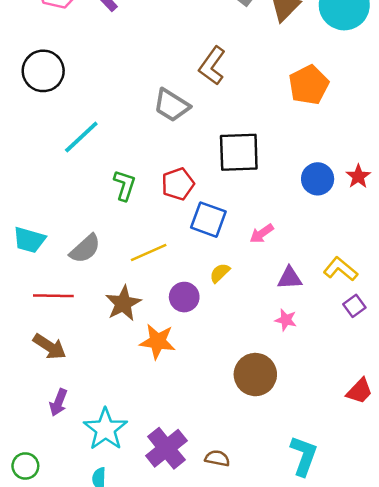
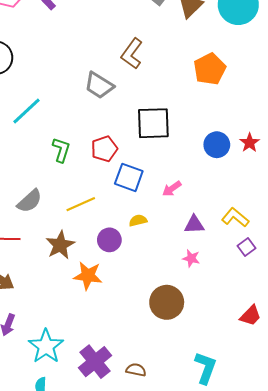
yellow semicircle: (220, 273) -> (138, 220), turned 30

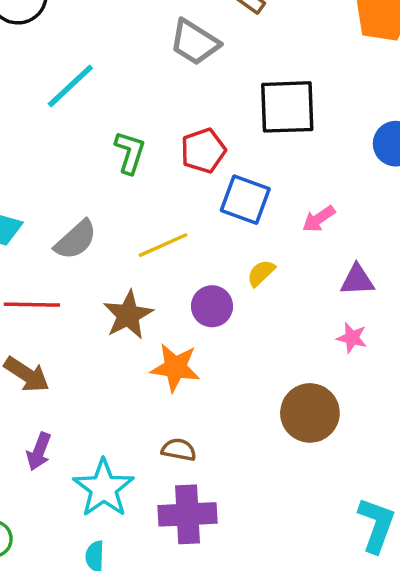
yellow semicircle: (138, 220) -> (261, 273), turned -30
purple cross: (95, 362) -> (188, 514), turned 36
brown semicircle: (136, 370) -> (179, 450), moved

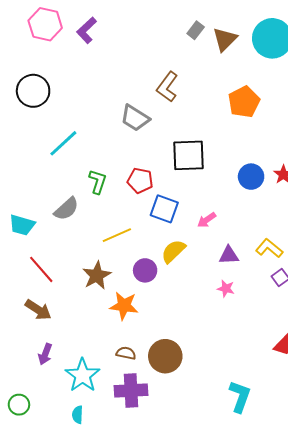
red pentagon: (203, 151) -> (140, 181), turned 30
gray semicircle: (76, 240) -> (66, 209), moved
yellow semicircle: (261, 273) -> (173, 251), size x1.5
red line: (32, 305) -> (41, 269), turned 48
brown circle: (310, 413) -> (165, 356), moved

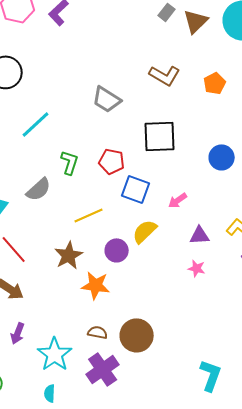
brown L-shape: (167, 87) -> (165, 75), moved, turned -96
orange pentagon: (244, 102) -> (215, 83), size x0.7
purple cross: (131, 390) -> (103, 369), turned -32

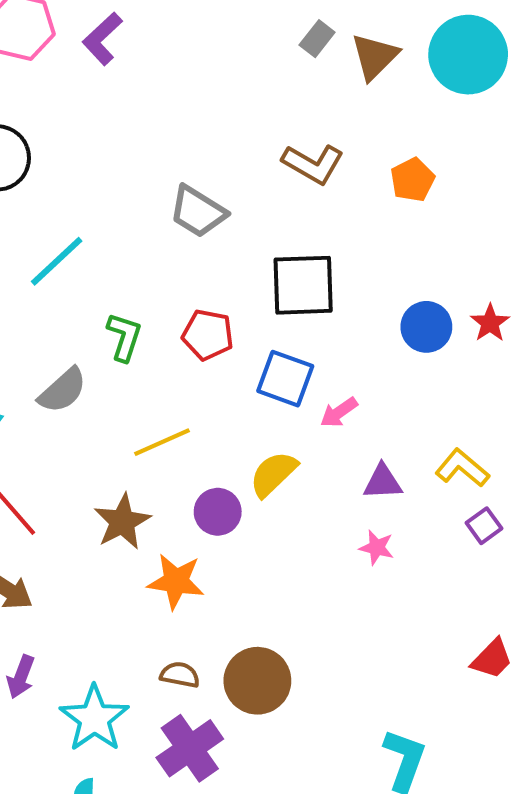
blue square: (136, 189) -> (285, 379), moved

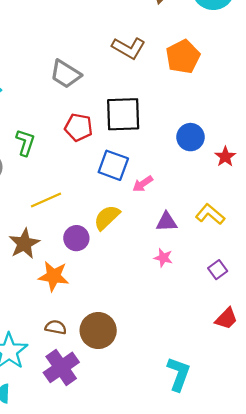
orange pentagon: (412, 180) -> (183, 57), size x1.4
red star: (490, 323) -> (225, 157), moved
red pentagon: (208, 335) -> (79, 127), moved
purple square: (484, 526) -> (218, 270), moved

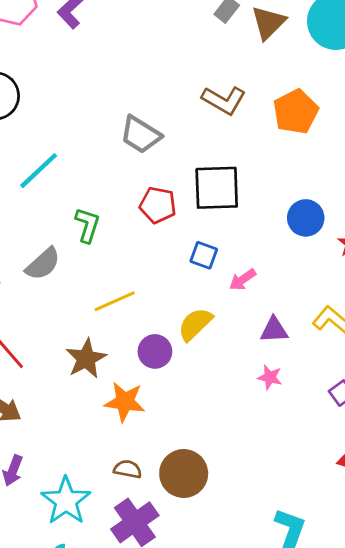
blue square: (113, 165) -> (204, 255), size x0.7

